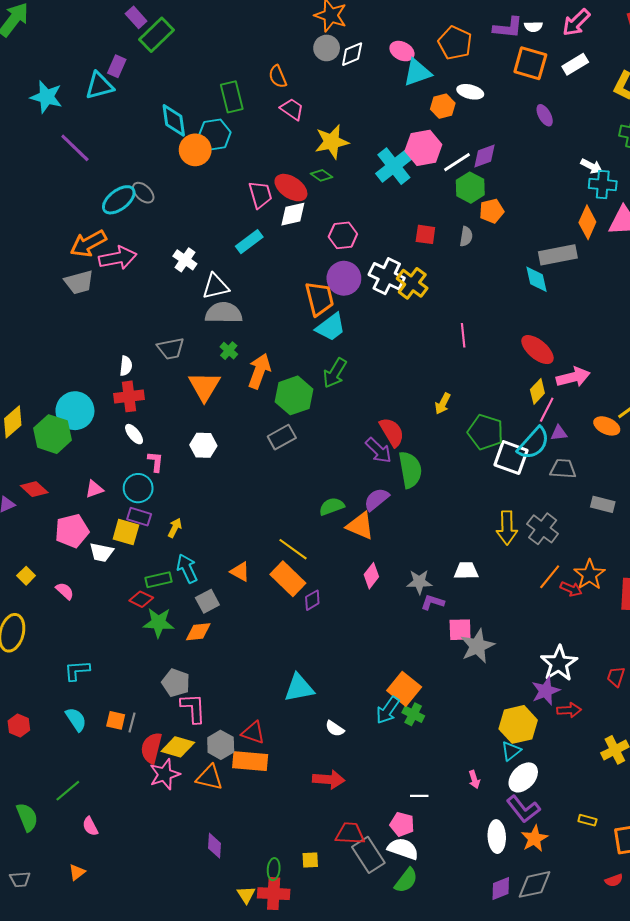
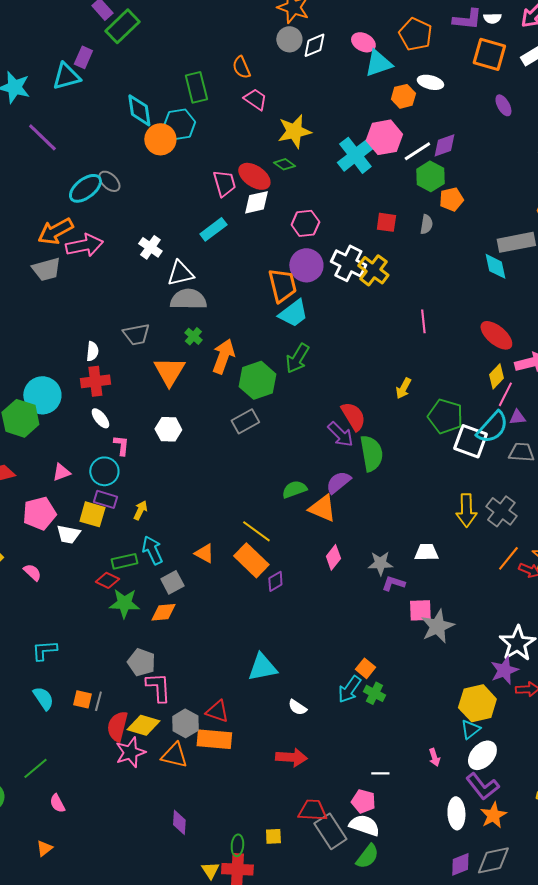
orange square: (404, 689) -> (365, 668), size x0.6

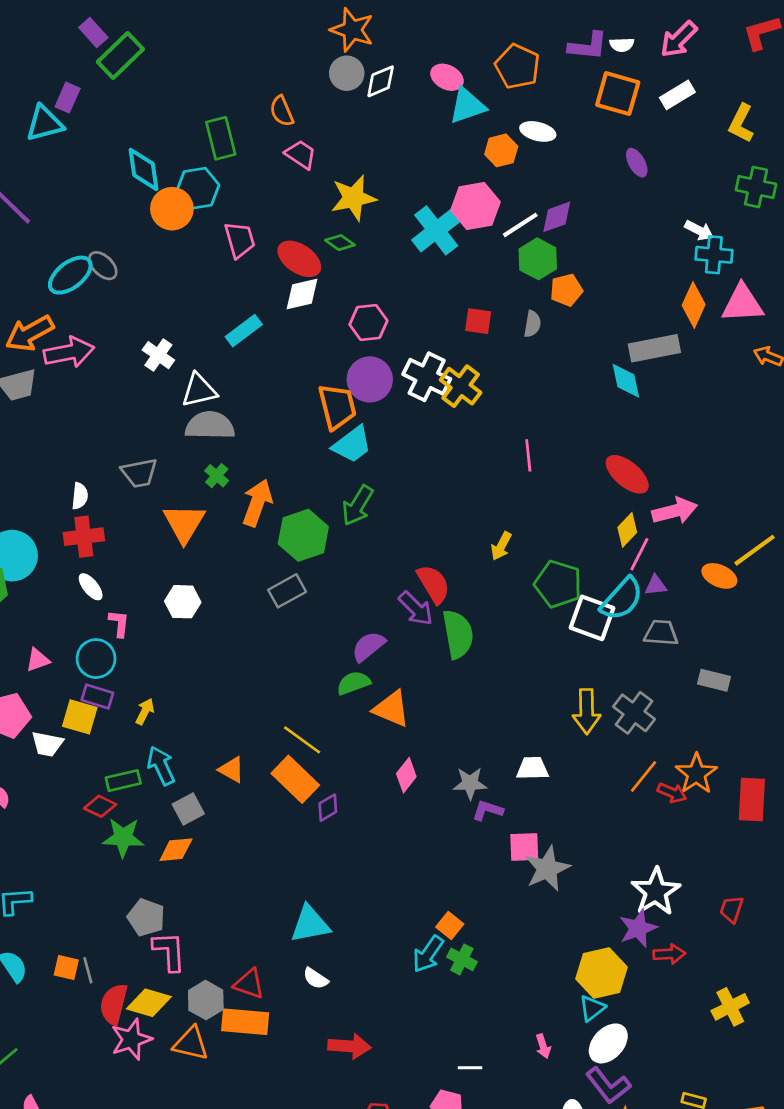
pink trapezoid: (224, 183) -> (240, 240), moved
purple semicircle: (338, 482) -> (368, 646), moved
gray line: (98, 701) -> (88, 970), turned -30
white semicircle: (297, 707) -> (316, 978), moved

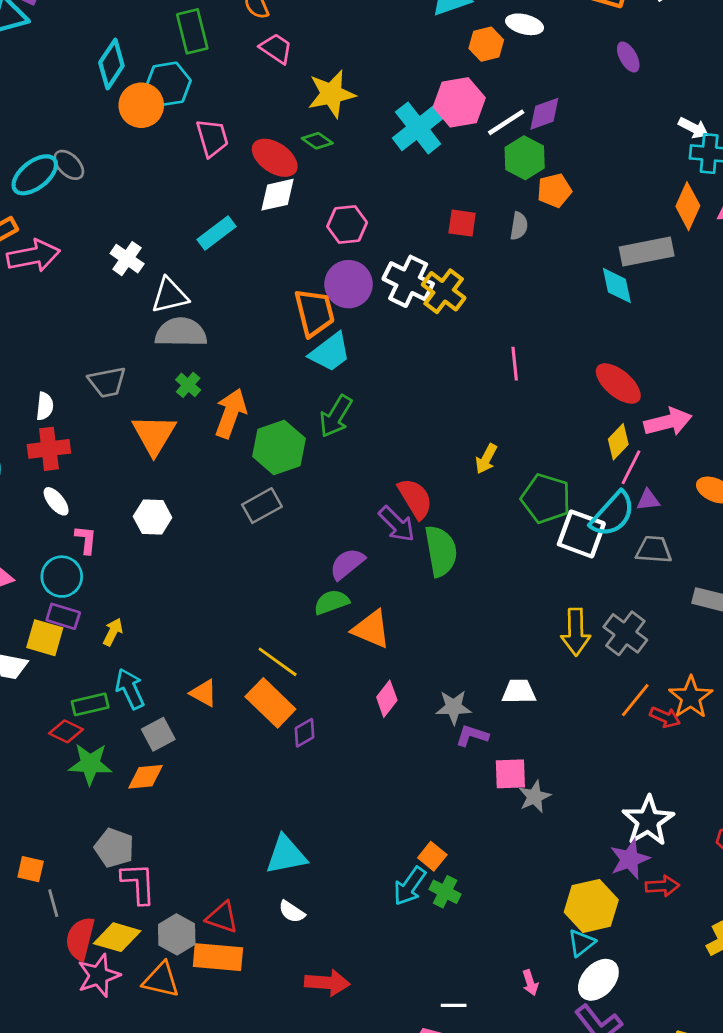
cyan diamond: (143, 169) -> (111, 64), turned 42
gray star: (547, 869) -> (535, 797), size x0.7
orange square: (66, 968) -> (31, 869), moved

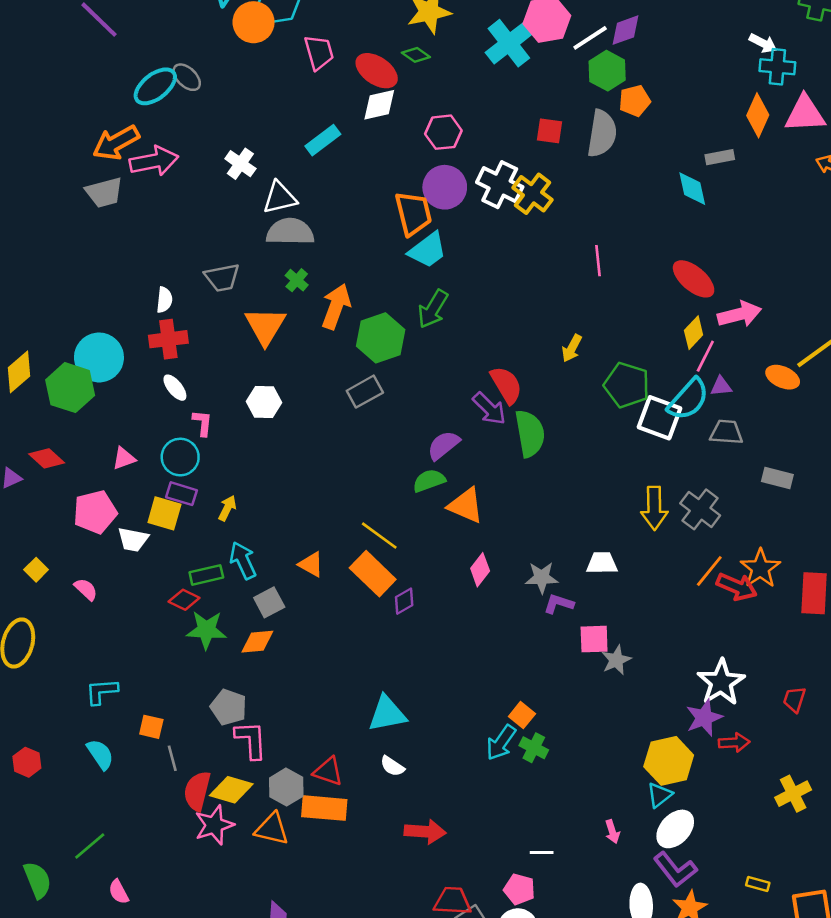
gray semicircle: (519, 226) -> (602, 134), size x1.8
gray rectangle: (647, 251) -> (720, 157), size x0.6
red arrow: (665, 717) -> (737, 587), size x1.4

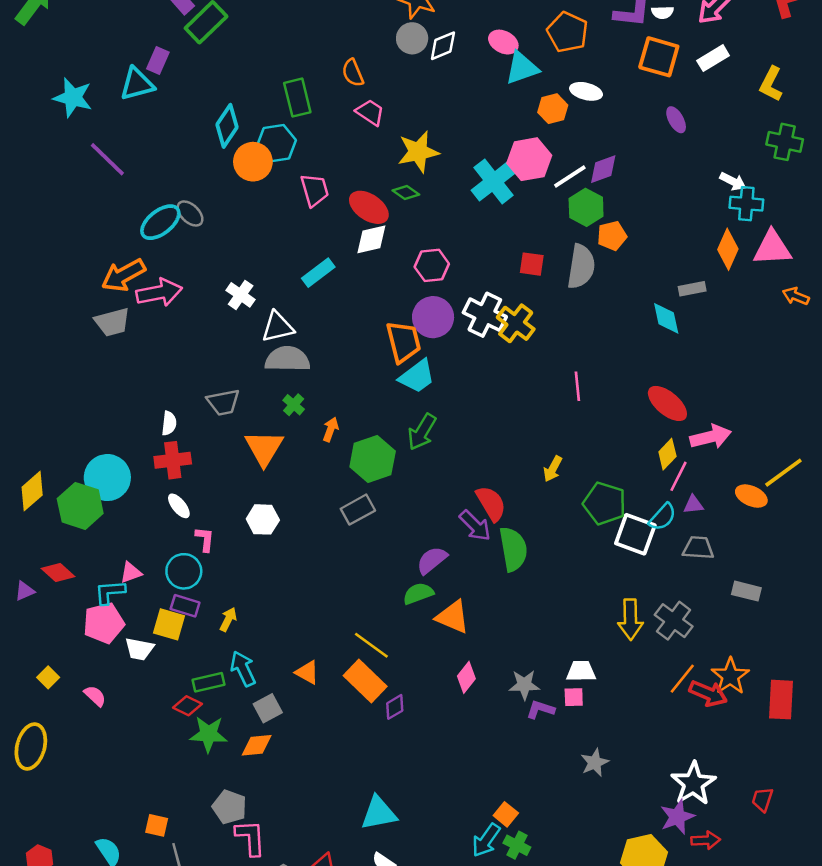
orange arrow: (336, 306) -> (331, 429), size x0.6
cyan semicircle: (688, 399) -> (663, 517), size x0.7
pink square: (594, 639) -> (574, 697), moved, size x0.7
cyan L-shape: (102, 691) -> (110, 592), moved

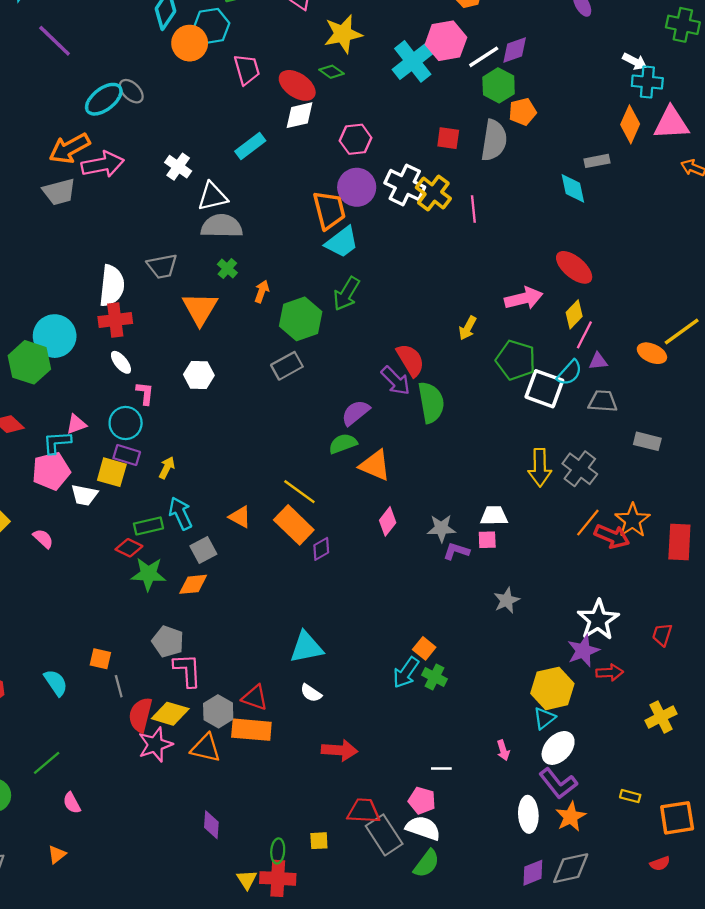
pink line: (577, 386) -> (473, 209), moved
white semicircle: (169, 423) -> (112, 286), size x1.8
pink arrow: (711, 437) -> (524, 298), moved

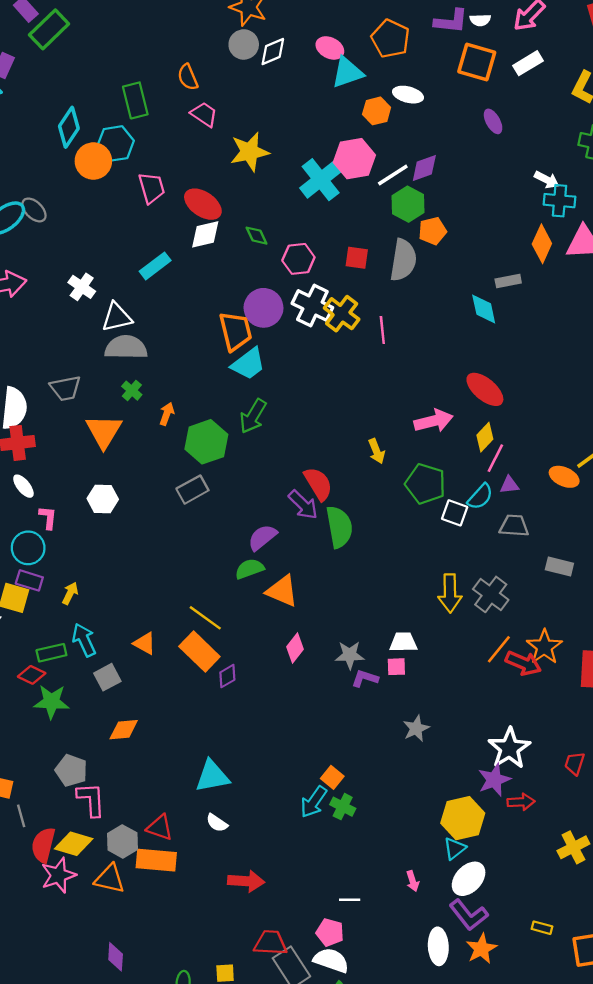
green diamond: (332, 72) -> (257, 236), moved, turned 30
pink hexagon: (356, 139) -> (298, 259), moved
yellow arrow: (468, 328) -> (377, 451), turned -50
white square: (544, 389) -> (455, 513), size x0.7
orange diamond: (193, 584) -> (124, 730), moved

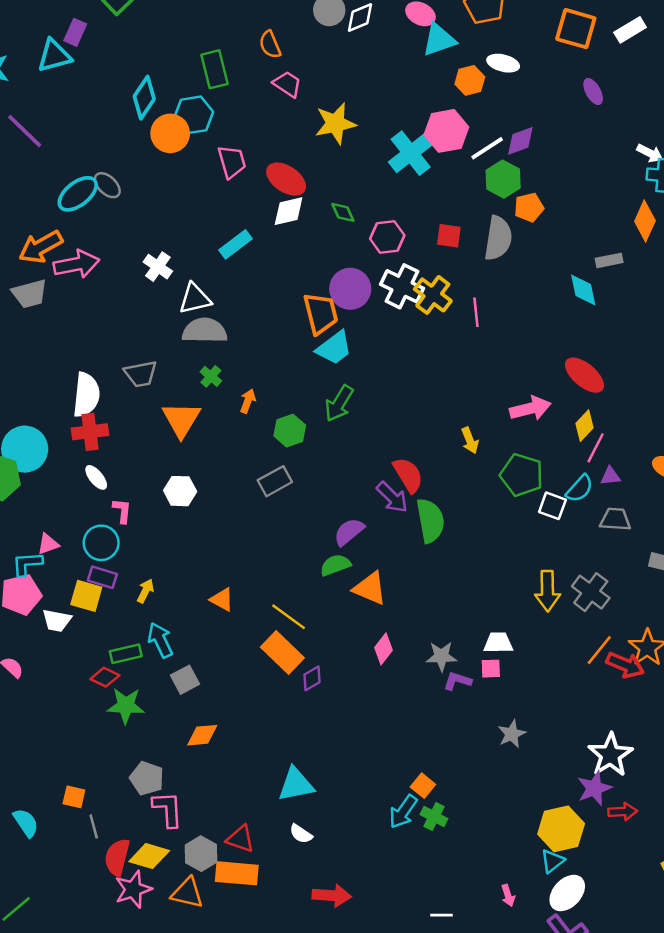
green hexagon: (206, 442) -> (290, 431), size x0.7
orange triangle: (145, 643) -> (222, 600), moved

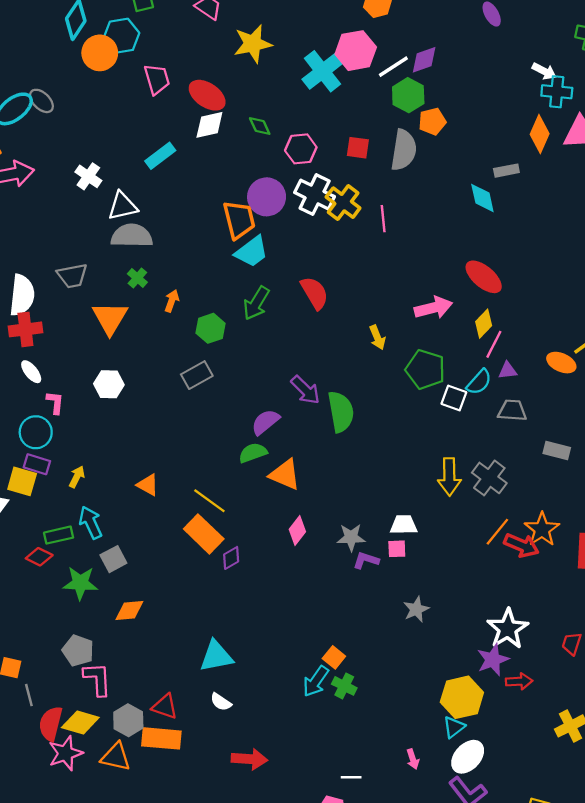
red semicircle: (408, 475) -> (315, 293), moved
green star: (126, 706) -> (80, 583), moved

